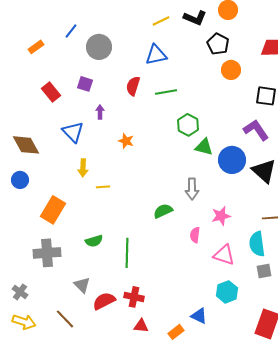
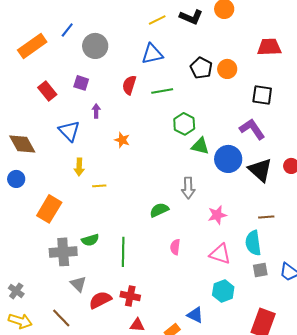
black pentagon: (218, 44) -> (201, 68), moved
orange rectangle: (36, 47) -> (32, 46), size x1.8
pink semicircle: (195, 235) -> (175, 247), moved
gray cross: (47, 253) -> (63, 252), moved

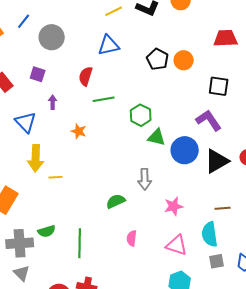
green line: (162, 91) -> (104, 99), moved
yellow arrow: (79, 167) -> (36, 158), size x1.5
black triangle: (260, 170) -> (217, 161), turned 48
gray triangle: (78, 284) -> (22, 273), moved

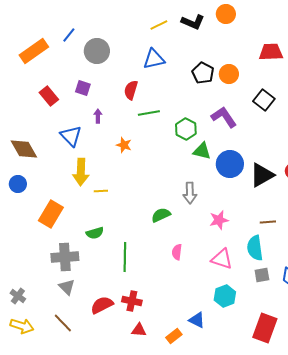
black square: (219, 86) -> (264, 100), turned 30
purple L-shape: (209, 120) -> (224, 117), moved
green semicircle: (47, 231) -> (95, 233), moved

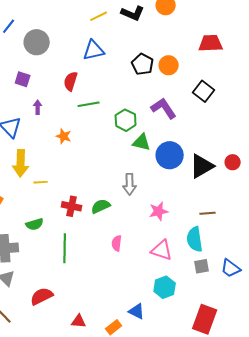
red cross: (132, 301) -> (72, 206), moved

